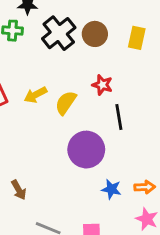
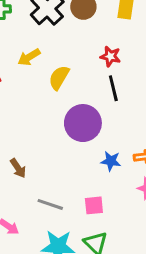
red star: (102, 85) -> (110, 56), moved
yellow arrow: (36, 95) -> (29, 57), moved

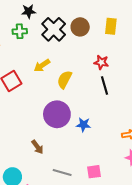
purple circle: (83, 123) -> (57, 114), moved
blue star: (111, 161) -> (83, 125), moved

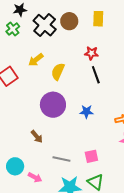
green cross: (20, 31) -> (13, 29), turned -32
blue star: (83, 125) -> (86, 112), moved

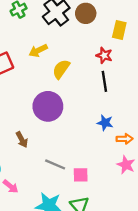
yellow rectangle: (98, 19) -> (119, 30), moved
blue star: (86, 112) -> (105, 123), moved
gray line: (61, 159) -> (55, 164), moved

